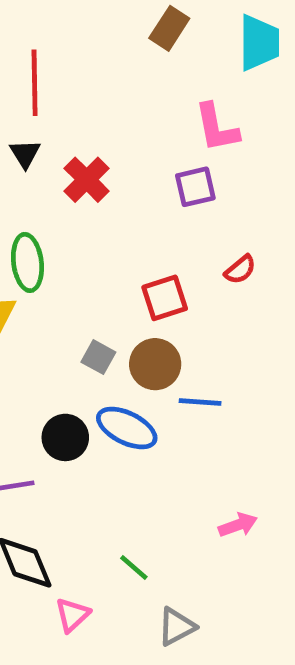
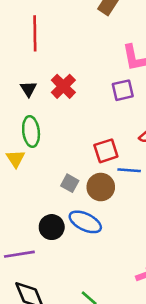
black triangle: (25, 154) -> (28, 89), moved
blue line: (200, 402) -> (129, 170), moved

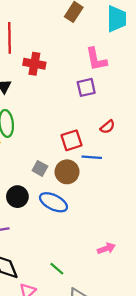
red cross: (63, 86) -> (34, 64), moved, turned -35
black circle: (52, 227) -> (17, 197), moved

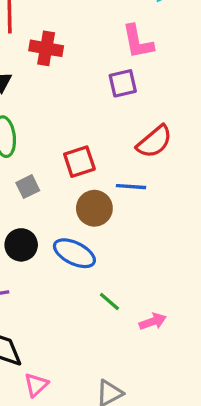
red semicircle: (108, 127) -> (154, 142), size x1.6
red square: (72, 140) -> (79, 162), moved
gray square: (40, 168) -> (28, 187), moved, turned 35
green line: (57, 269) -> (109, 302), moved

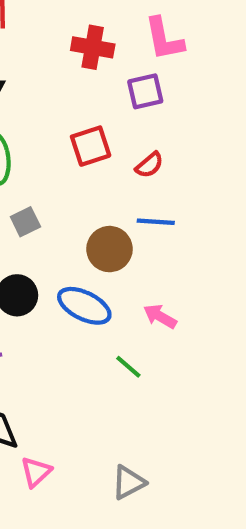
red cross: (46, 48) -> (93, 47), moved
red semicircle: (154, 142) -> (149, 165), moved, size x0.6
red square: (79, 162) -> (91, 146), moved
pink arrow: (153, 322) -> (160, 316), moved, turned -130

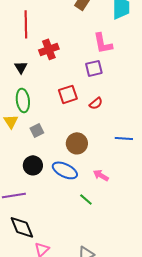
red cross: (93, 47) -> (49, 49), moved, turned -30
blue line: (156, 222) -> (124, 138), moved

